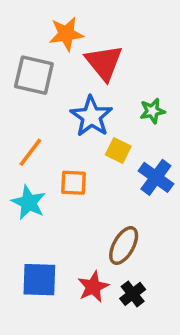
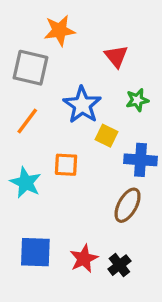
red triangle: (104, 63) -> (116, 56), moved, size x0.7
orange line: (30, 152) -> (27, 121), moved
blue cross: (156, 177) -> (140, 160), turned -32
brown ellipse: (124, 246) -> (128, 205), moved

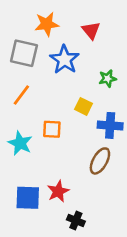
red triangle: (116, 56) -> (91, 30), moved
blue star: (82, 105) -> (64, 60), moved
red star: (84, 259) -> (58, 191), moved
black cross: (119, 265) -> (76, 221), moved, turned -30

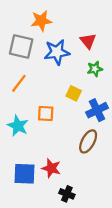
red triangle: (91, 30) -> (88, 41), moved
blue star: (64, 60) -> (57, 52), turned 30
blue cross: (110, 125) -> (97, 110), turned -30
red star: (58, 191) -> (51, 168), turned -30

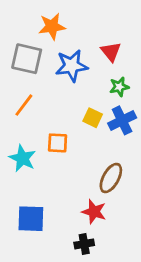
blue cross: (97, 110) -> (122, 120), moved
red star: (51, 168) -> (94, 212), moved
black cross: (67, 194) -> (84, 244), turned -32

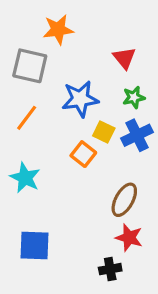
blue star: (72, 66) -> (80, 99), moved
orange square: (58, 143) -> (83, 154), moved, turned 35
red star: (94, 212) -> (129, 238), moved
black cross: (84, 244) -> (110, 269), moved

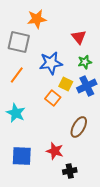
red star: (129, 238) -> (55, 151), moved

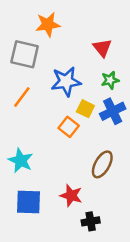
cyan star: (16, 113) -> (21, 161), moved

